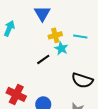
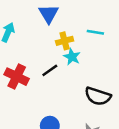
cyan line: (80, 36) -> (95, 32), moved
red cross: (16, 94) -> (17, 77), moved

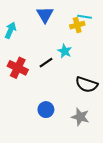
cyan line: (95, 32) -> (85, 17), moved
yellow cross: (65, 41) -> (77, 25), moved

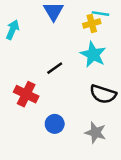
cyan star: (65, 51) -> (93, 55), moved, size x1.5
red cross: (18, 68) -> (26, 94), moved

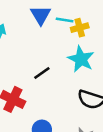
cyan line: (101, 14) -> (65, 20), moved

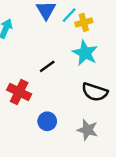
cyan line: (65, 20) -> (69, 15), turned -56

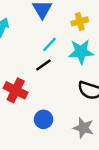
cyan line: (69, 15) -> (50, 44), moved
cyan star: (85, 53) -> (81, 52), turned -30

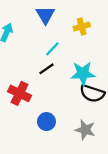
cyan star: (81, 52) -> (83, 73), moved

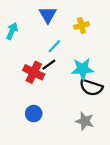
red cross: (20, 93) -> (34, 72), moved
blue circle: (46, 122) -> (34, 114), moved

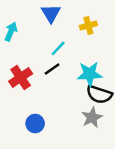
red cross: (34, 72) -> (21, 78), moved, turned 30
gray star: (85, 121) -> (92, 117), moved, turned 30

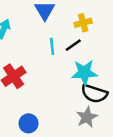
cyan line: (58, 48) -> (52, 46), turned -49
black line: (52, 69) -> (73, 45), moved

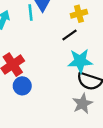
cyan line: (52, 46) -> (30, 13), moved
blue circle: (29, 123) -> (22, 86), moved

